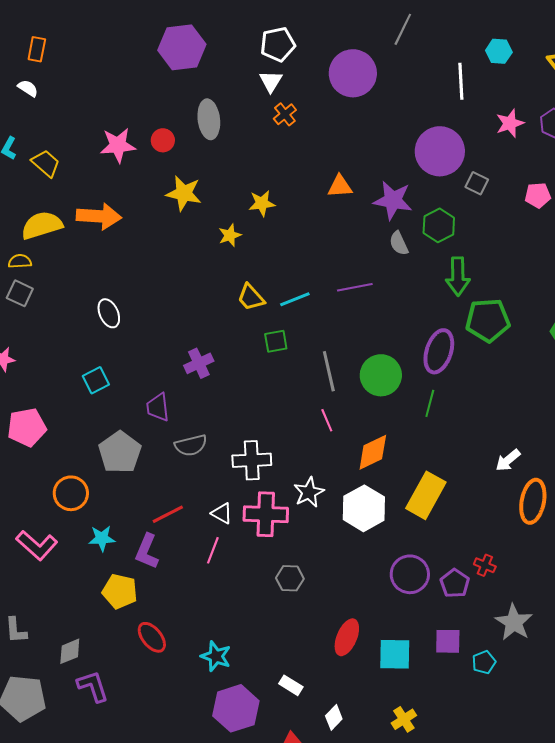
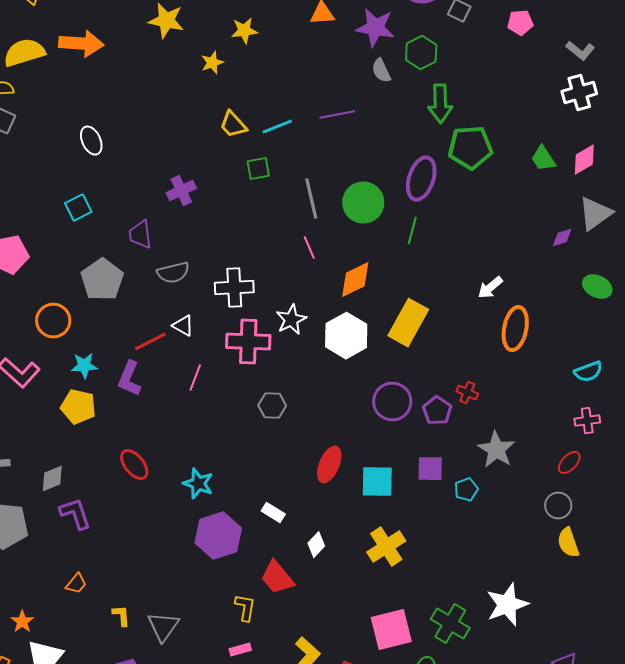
white triangle: (222, 513) -> (183, 326), moved
yellow pentagon: (120, 591) -> (78, 407), moved
yellow cross: (404, 719) -> (386, 547), size x1.5

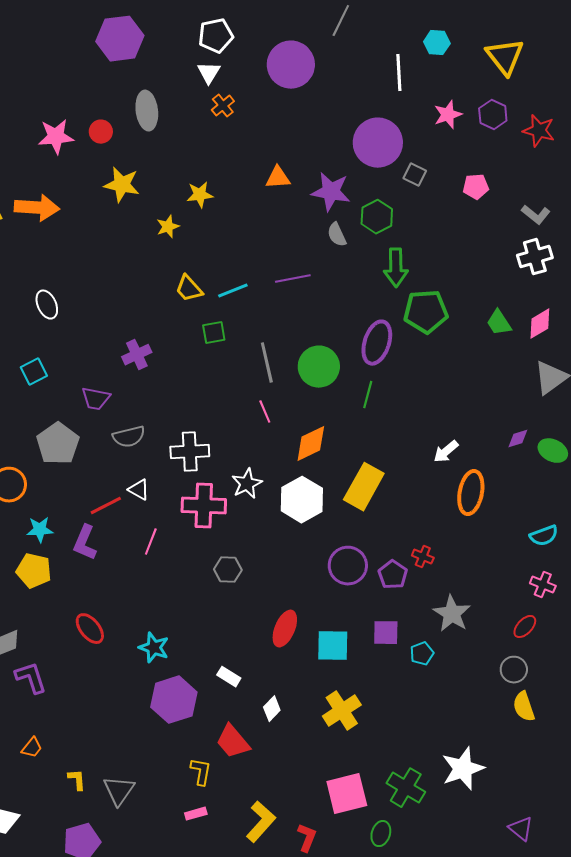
purple trapezoid: (140, 235) -> (96, 399), turned -72
purple diamond: (562, 238) -> (518, 439), moved
pink cross: (587, 421) -> (543, 585), turned 30

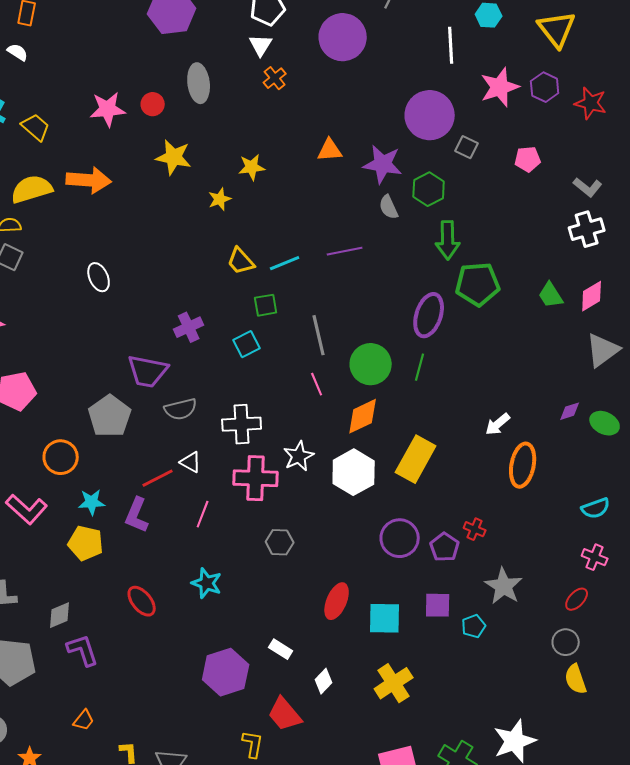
pink star: (448, 115) -> (500, 87), size x1.4
green circle: (319, 367) -> (371, 364), moved
cyan square: (34, 372) -> (247, 344), moved
purple trapezoid: (96, 399) -> (148, 371), size x1.4
cyan star: (154, 648) -> (207, 583), moved

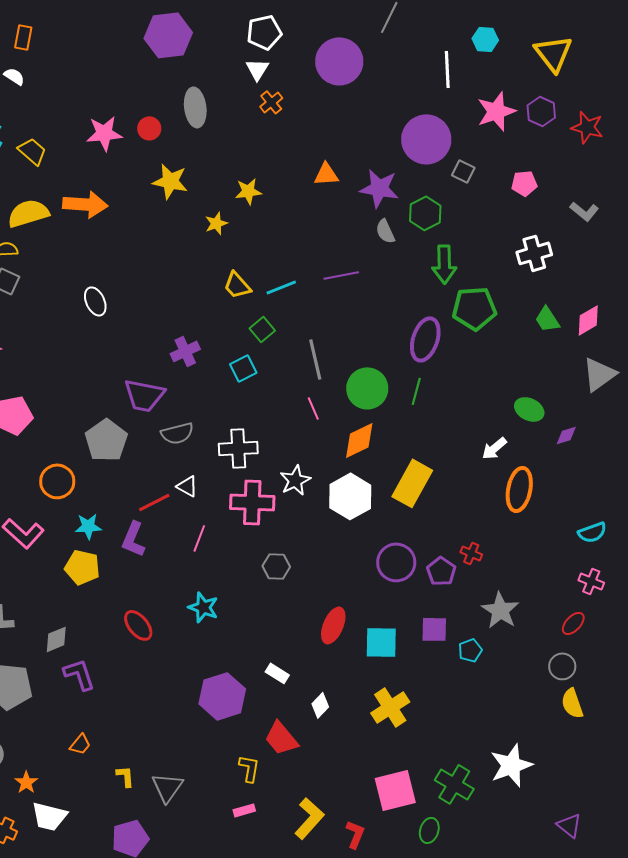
white cross: (587, 229) -> (534, 253), moved
green square: (266, 305) -> (262, 329), turned -30
green ellipse: (605, 423) -> (529, 409), moved

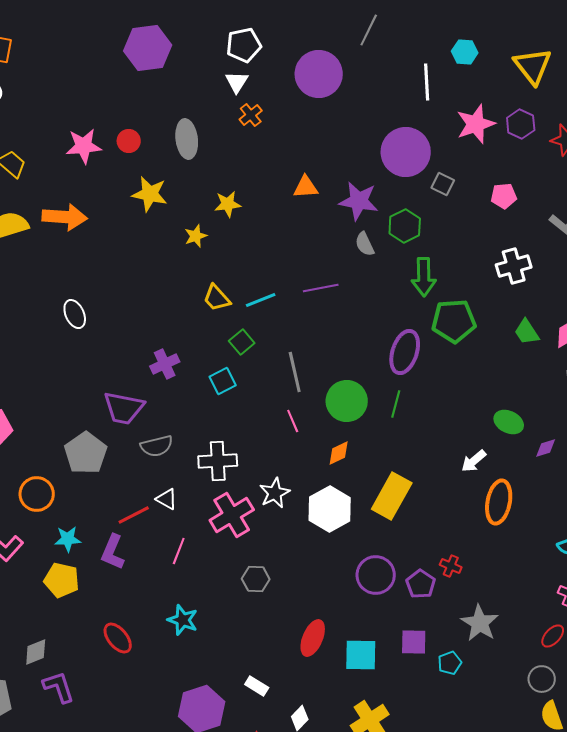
gray ellipse: (195, 107) -> (187, 139), moved
orange diamond: (359, 440) -> (339, 453), size x0.7
pink cross: (252, 502) -> (232, 515), turned -33

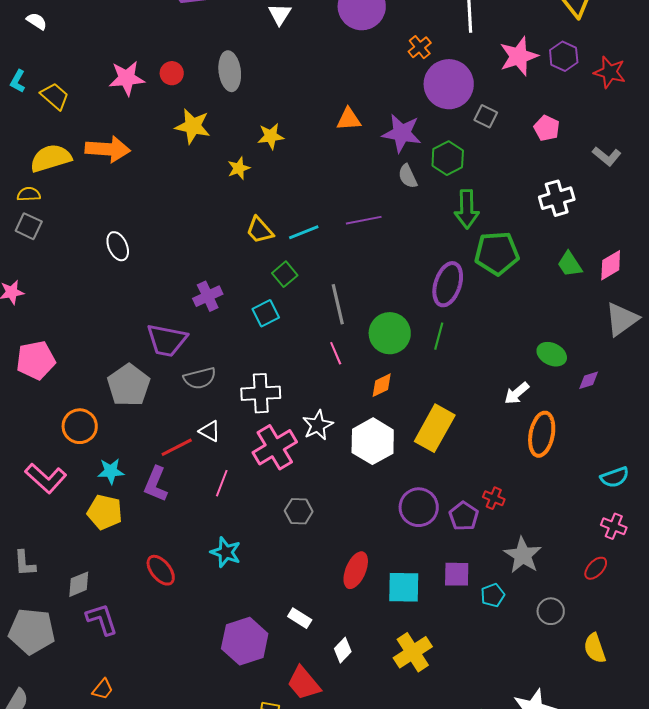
orange cross: (251, 115) -> (420, 47), moved
pink pentagon: (504, 196) -> (547, 128), turned 30
gray circle: (542, 679) -> (551, 611), moved

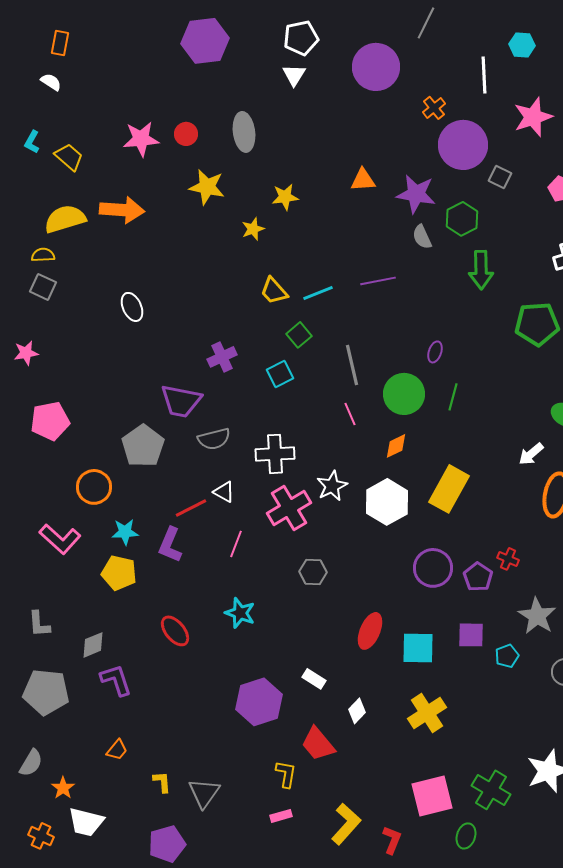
green pentagon: (497, 253) -> (537, 324), moved
purple ellipse: (448, 284) -> (435, 352), moved, size x0.5

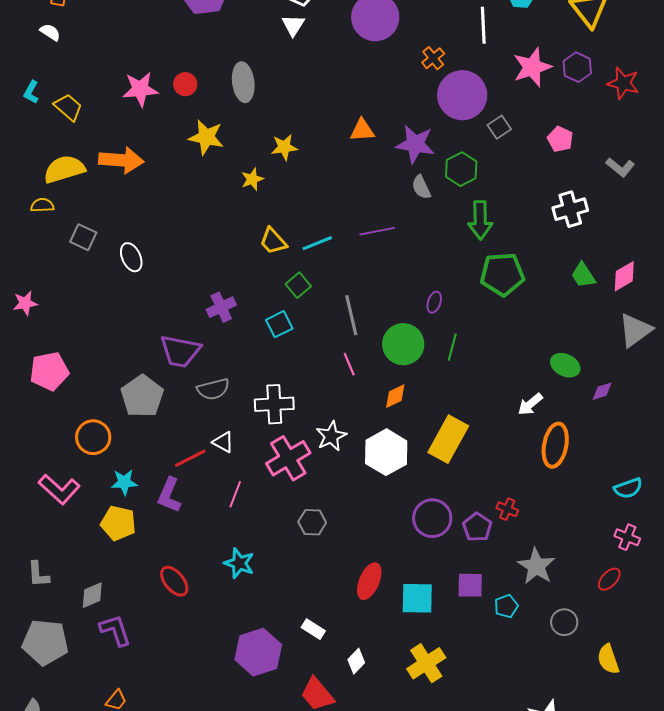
gray square: (500, 177) -> (499, 127), turned 30
gray square: (43, 287) -> (83, 237), moved
green pentagon: (537, 324) -> (502, 274), moved

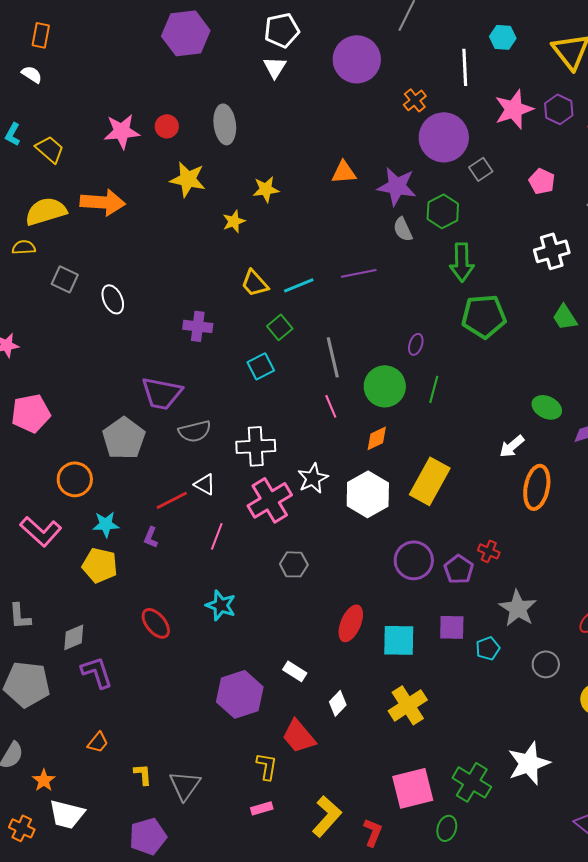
purple cross: (221, 307) -> (198, 326), moved, turned 32
purple L-shape: (169, 495) -> (151, 537), size x0.6

